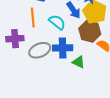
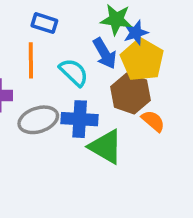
green triangle: (79, 62) -> (106, 147), size x1.5

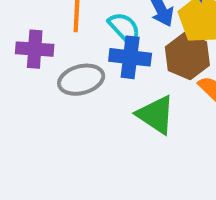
blue cross: (80, 119) -> (130, 57), moved

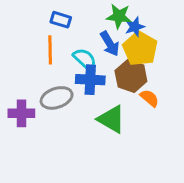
purple cross: (35, 49) -> (21, 113), moved

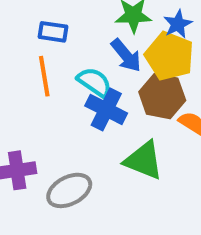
blue star: (135, 27) -> (178, 24), moved
blue cross: (90, 80) -> (106, 109), turned 32
gray ellipse: (57, 98) -> (69, 190), moved

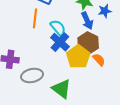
blue arrow: (126, 55) -> (87, 21), moved
yellow pentagon: (169, 56) -> (78, 57), moved
green triangle: (144, 160) -> (61, 89), moved

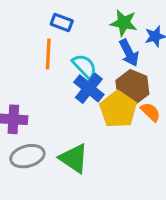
gray ellipse: (32, 76) -> (27, 156), moved
green triangle: (61, 89) -> (74, 158), moved

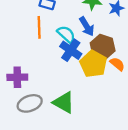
blue arrow: (129, 53) -> (87, 26), moved

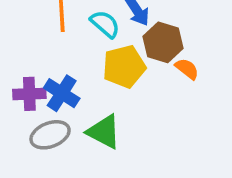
blue cross: (71, 50) -> (62, 93), moved
yellow pentagon: (93, 64) -> (124, 67), moved, turned 30

